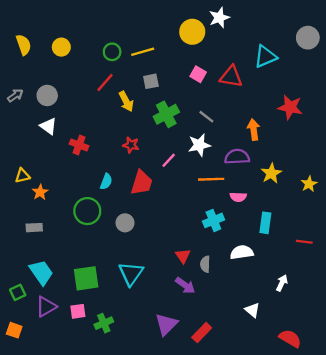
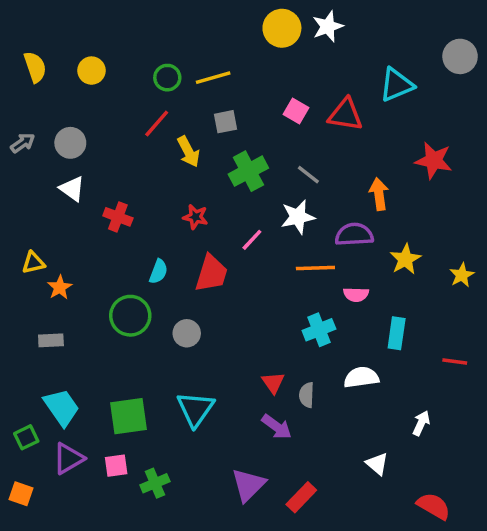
yellow circle: (192, 32) -> (282, 28), moved

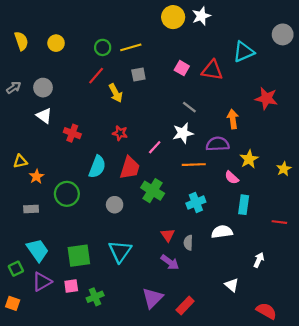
green cross: (248, 171) -> (153, 191), moved, turned -30
cyan semicircle: (158, 272) -> (97, 167), size x1.5
pink semicircle: (356, 294) -> (232, 178), moved, turned 40
green circle: (130, 316) -> (67, 194), moved

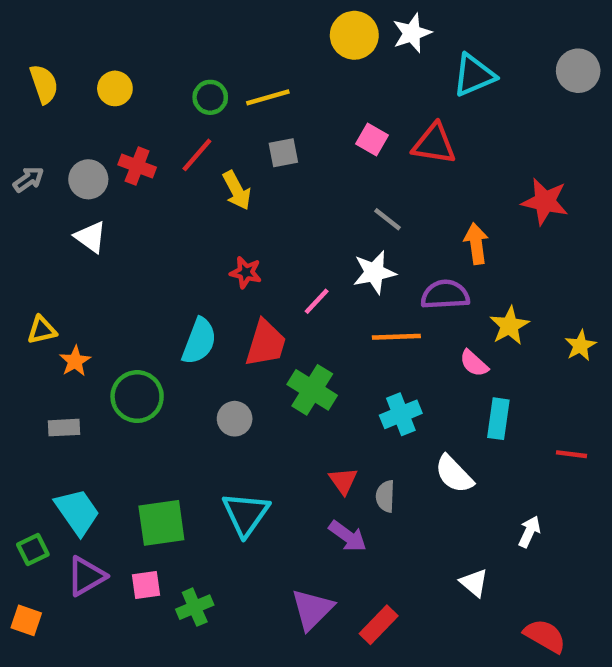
cyan triangle: (244, 52) -> (474, 75), moved
red cross: (72, 133) -> (137, 166), moved
white semicircle: (222, 232) -> (454, 474), turned -126

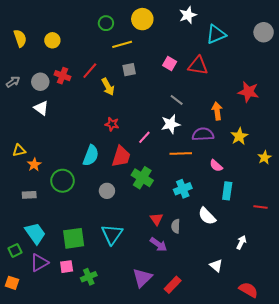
yellow circle: (354, 35) -> (142, 19), moved
green circle: (210, 97) -> (106, 23), moved
yellow star: (509, 326) -> (239, 136), moved

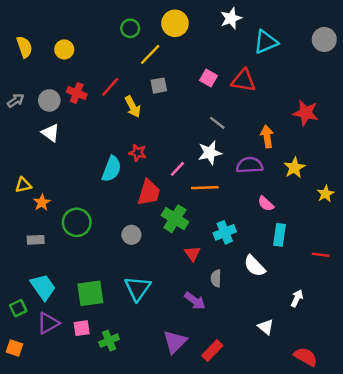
yellow line: (122, 44) -> (150, 54), turned -30
orange line: (181, 153) -> (205, 188), moved
cyan semicircle: (91, 155) -> (112, 169), moved
red triangle: (156, 219) -> (192, 253), moved

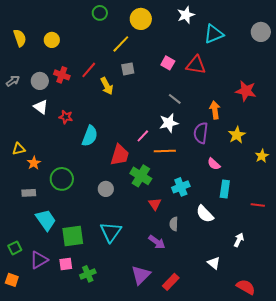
green circle: (130, 28) -> (100, 13), moved
red star: (138, 153) -> (66, 117), moved
purple semicircle: (250, 165) -> (201, 133), turned -80
cyan trapezoid: (43, 287) -> (46, 220), moved

